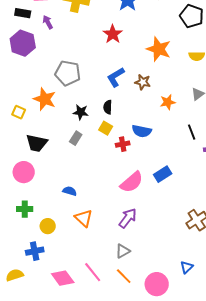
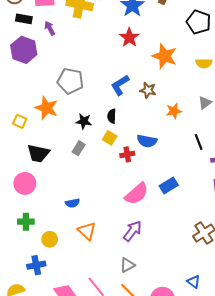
red star: (113, 34) -> (129, 38), moved
blue semicircle: (70, 191) -> (72, 203), turned 152
blue triangle: (187, 267) -> (193, 282), turned -40

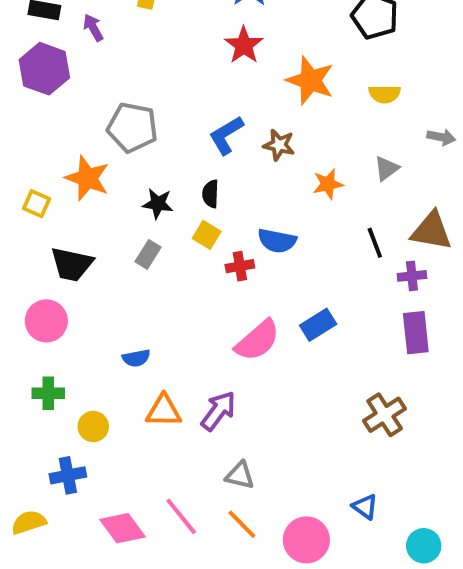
orange triangle: (87, 231) -> (164, 411), turned -42
purple arrow: (132, 231) -> (218, 411), moved
gray triangle: (127, 265) -> (240, 475), turned 42

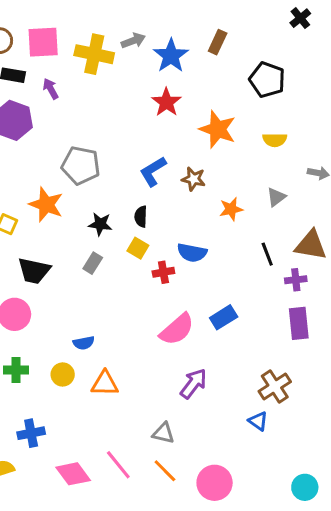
purple arrow: (218, 411) -> (193, 384), moved
yellow circle: (93, 426) -> (63, 374), moved
blue triangle: (365, 507) -> (258, 421), moved

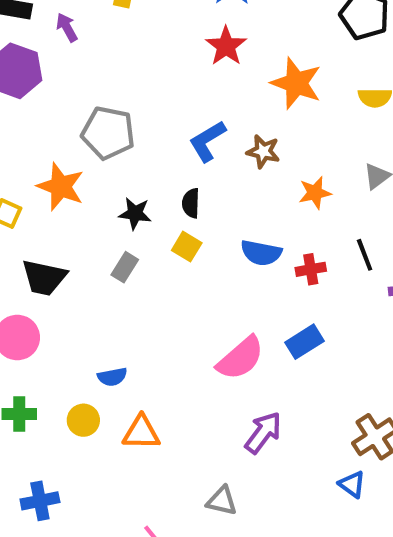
red cross: (163, 272) -> (311, 269), moved

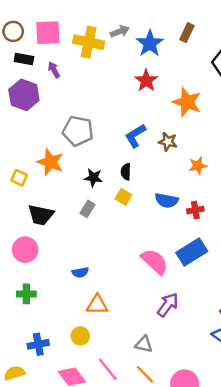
blue rectangle: (305, 342) -> (192, 252), size x1.4
pink semicircle: (240, 358) -> (155, 262), turned -96
yellow circle: (83, 420) -> (80, 336), moved

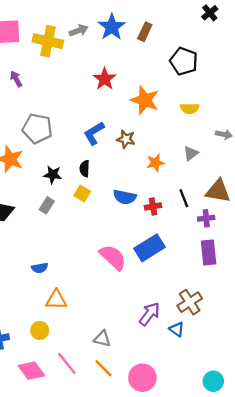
blue star: (150, 43) -> (112, 27), moved
purple arrow: (54, 70) -> (16, 79), moved
purple arrow: (168, 305) -> (150, 314), moved

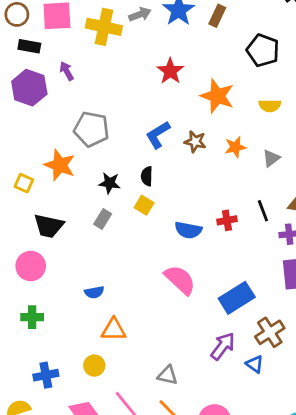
orange star: (155, 163) -> (235, 147), moved
blue semicircle: (125, 197) -> (188, 230), moved
blue rectangle: (150, 248) -> (237, 298), moved

